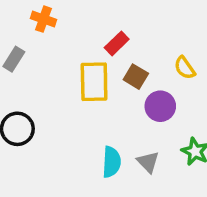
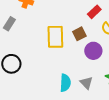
red rectangle: (117, 43) -> (94, 12), moved
brown square: (136, 77) -> (79, 34), turned 32

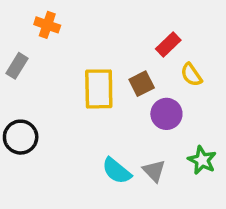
cyan semicircle: (65, 83) -> (117, 171), turned 126

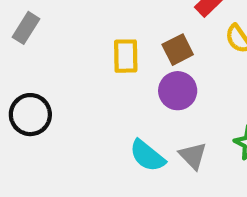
yellow rectangle: (99, 89) -> (126, 56), size x0.7
purple circle: (166, 114) -> (178, 91), moved

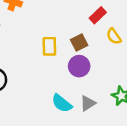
gray triangle: (193, 156) -> (88, 103), turned 42

